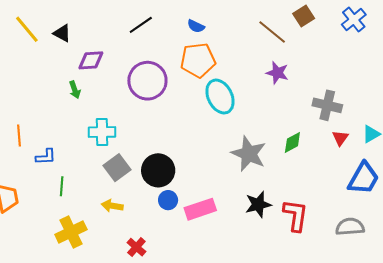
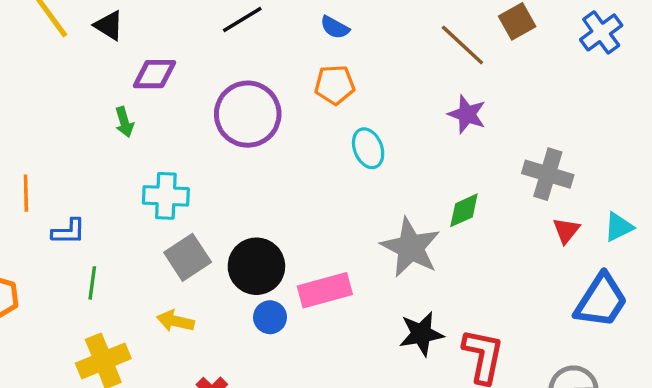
orange pentagon: (198, 60) -> (335, 85), size x0.7
cyan ellipse: (220, 97) -> (368, 148), size x0.7
green diamond: (292, 142) -> (464, 210), moved
pink rectangle: (200, 209) -> (325, 290), moved

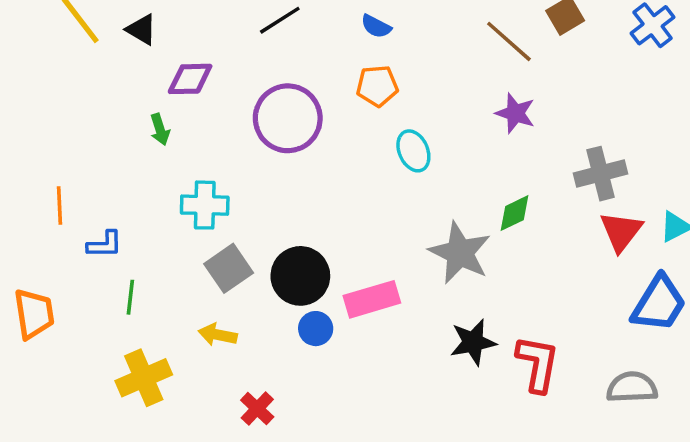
gray cross: (548, 174) -> (601, 174), turned -30
red triangle: (566, 230) -> (621, 231), size x1.5

